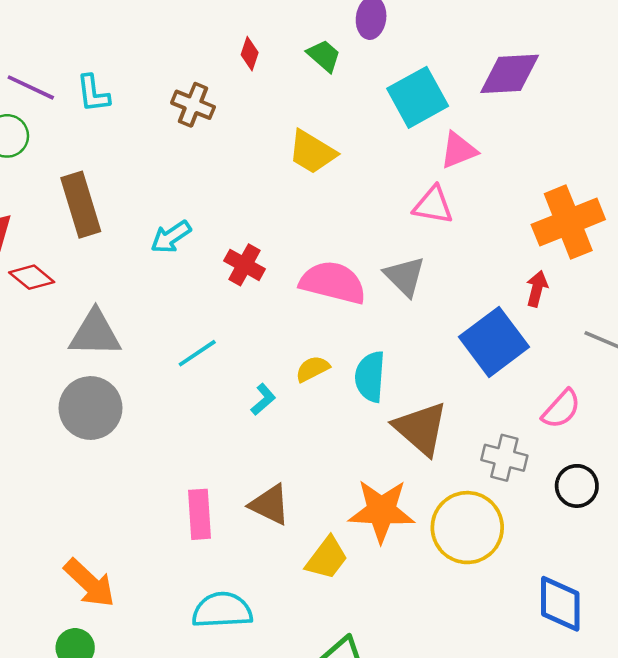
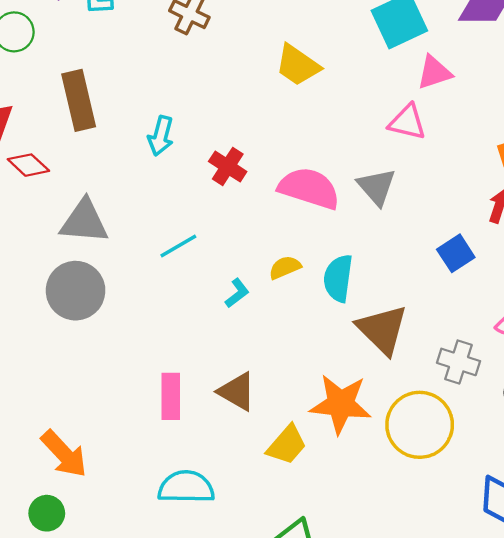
cyan arrow: (171, 237) -> (161, 136), turned -45
blue square: (494, 342) -> (456, 253), size x0.6

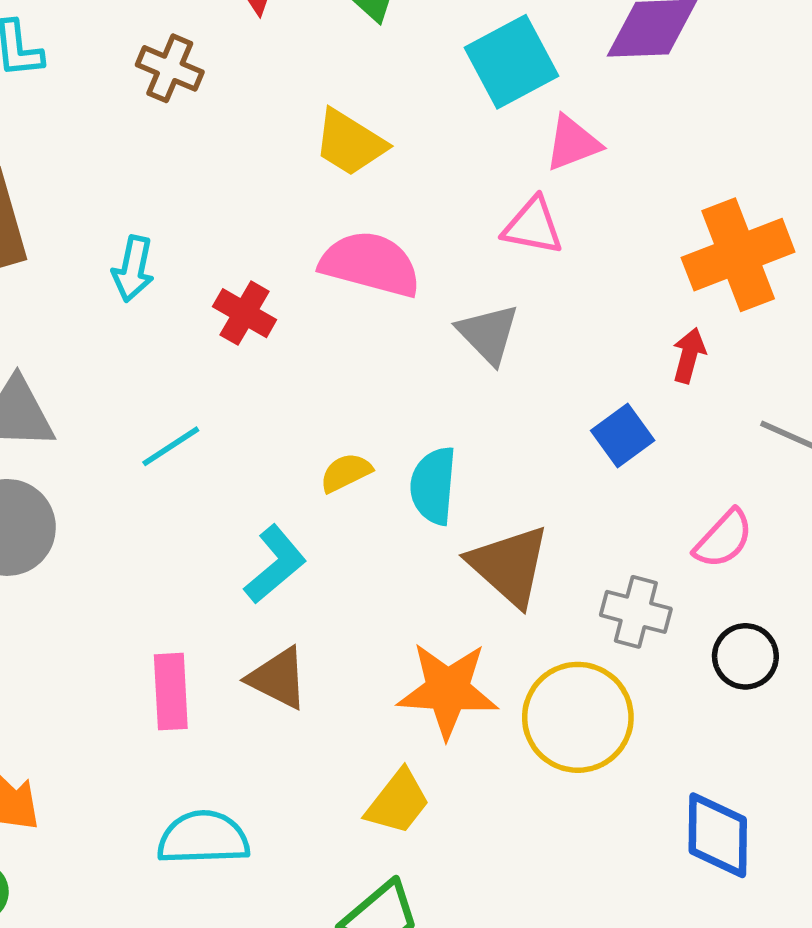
pink semicircle: (309, 188) -> (370, 264), moved
cyan L-shape: (237, 293) -> (275, 564), moved, size x1.6
yellow trapezoid: (287, 445) -> (398, 802), moved

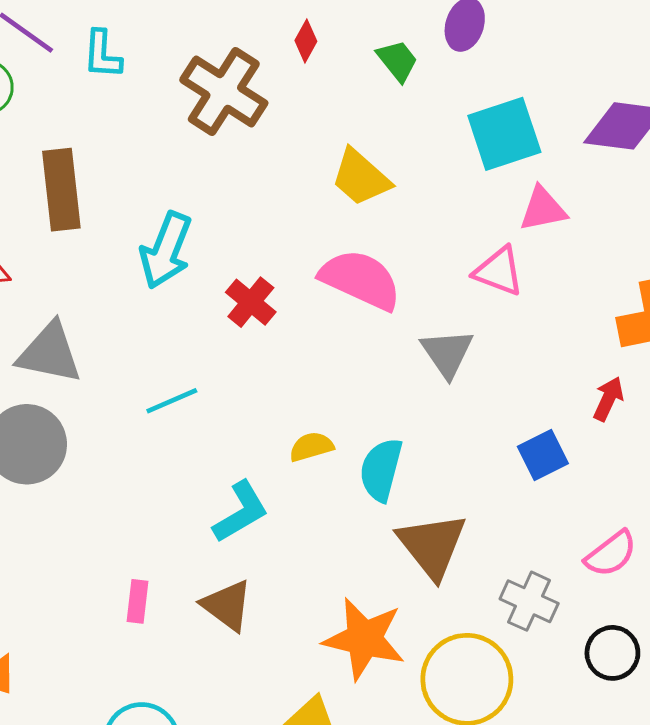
brown cross: (170, 68) -> (224, 92), size x1.6
cyan arrow: (133, 269) -> (166, 250), size x1.4
pink rectangle: (171, 692) -> (138, 601), size x0.7

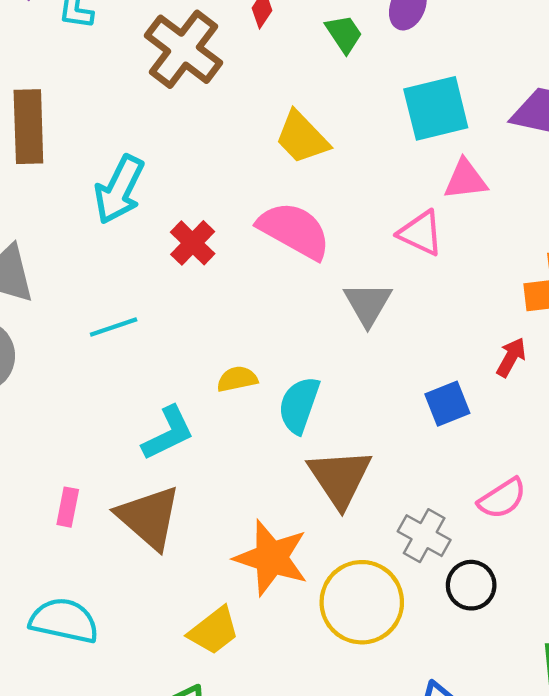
brown triangle: (227, 605) -> (149, 517), size x1.4
black circle: (612, 653) -> (471, 585), moved

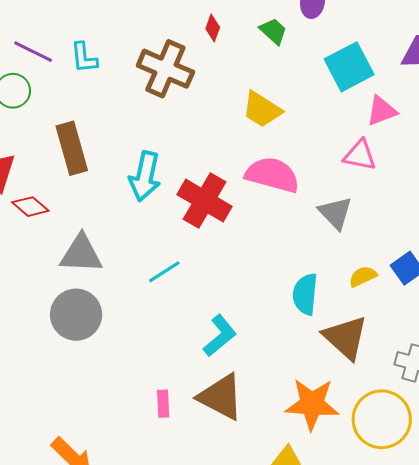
red cross: (193, 243) -> (205, 201), size x1.6
yellow semicircle: (237, 379) -> (363, 276), moved

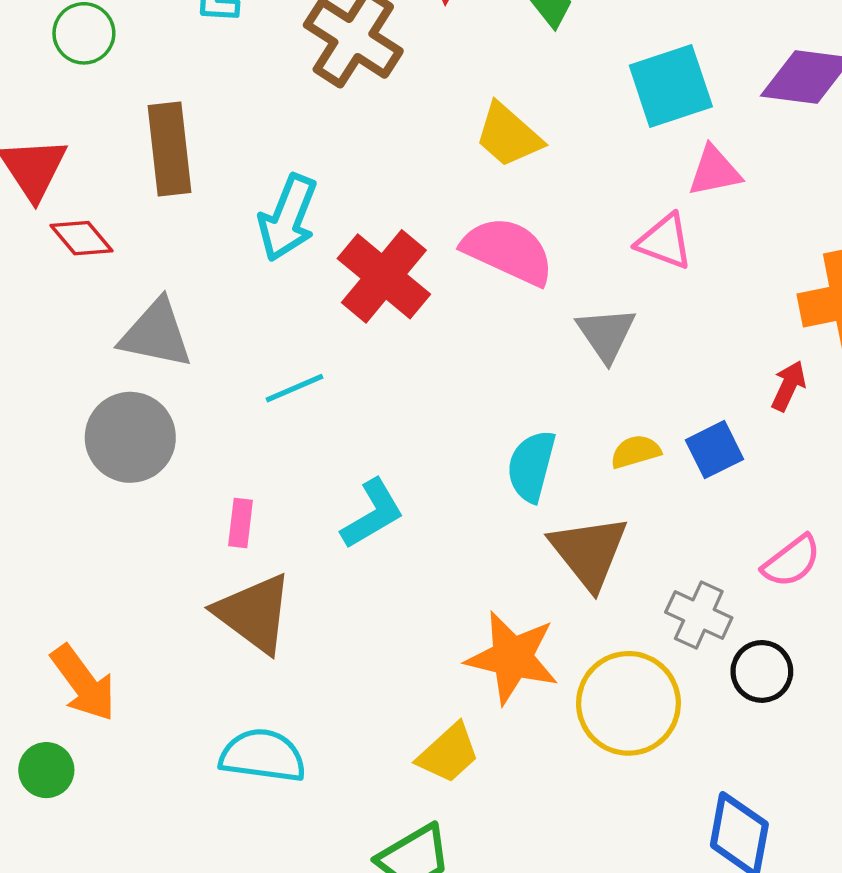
brown triangle: (221, 397) -> (254, 613), moved
pink rectangle: (163, 404) -> (240, 523), moved

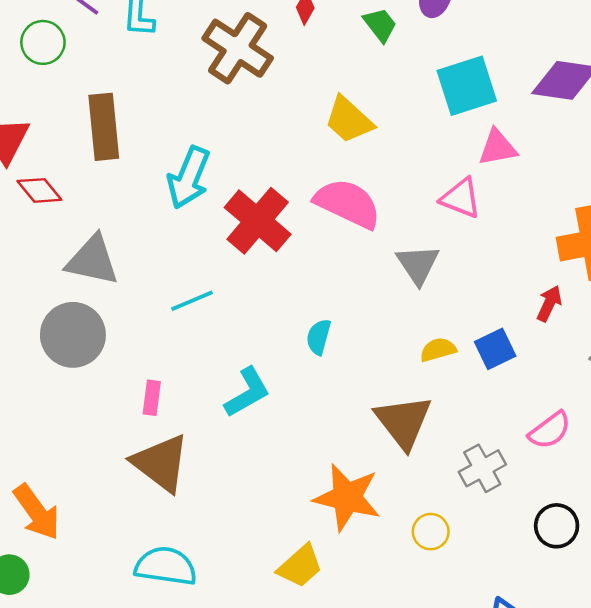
cyan semicircle: (531, 466) -> (319, 337), moved, size x0.7
gray cross: (699, 615) -> (482, 468), turned 36
black circle: (762, 671) -> (557, 526), moved
yellow circle: (628, 703) -> (431, 532), size x0.5

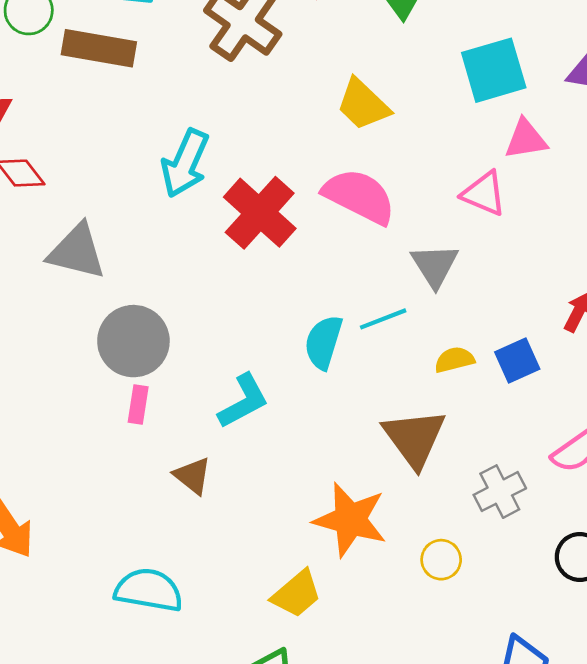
brown rectangle: (104, 127) -> (99, 48), moved, turned -76
cyan line: (192, 301) -> (383, 319), moved
gray circle: (73, 335) -> (133, 341), moved
cyan semicircle: (319, 337) -> (323, 342), size x1.4
brown triangle: (161, 463) -> (192, 476), moved, size x0.6

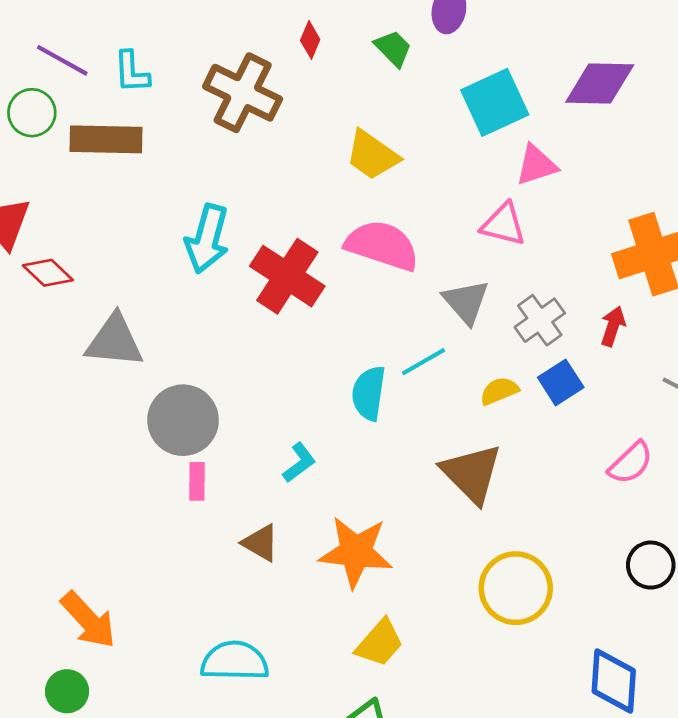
cyan L-shape: (243, 401) -> (299, 463), size x0.7
gray cross: (500, 492) -> (540, 320), moved
orange star: (350, 520) -> (356, 552), moved
yellow circle: (441, 560) -> (516, 588), size x1.8

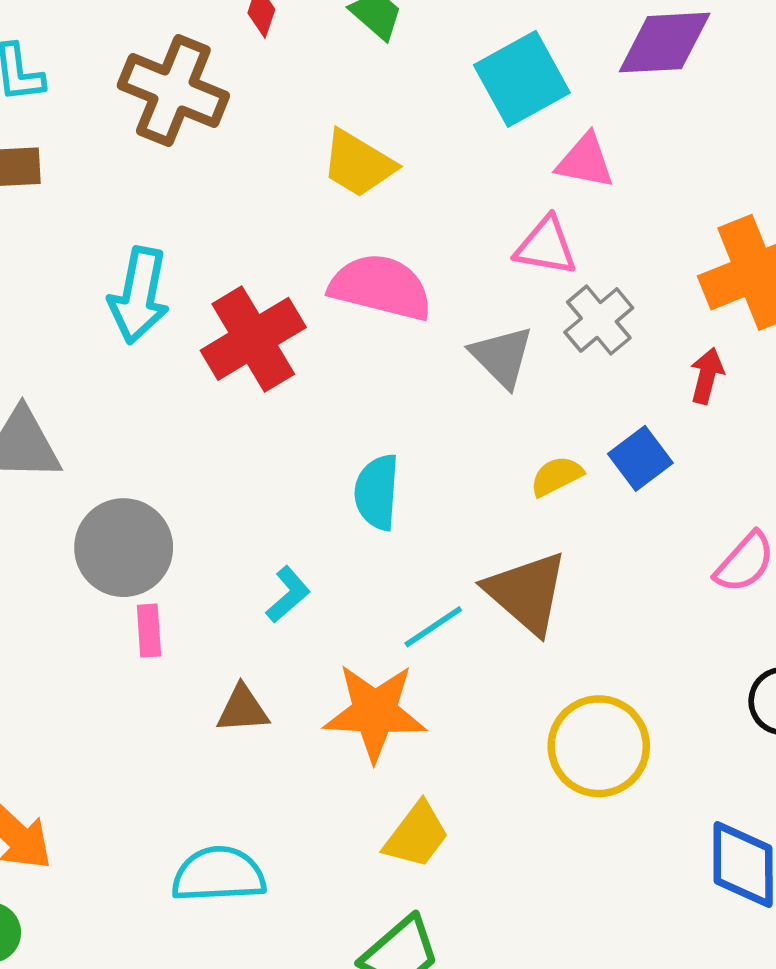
pink triangle: (536, 165) -> (585, 161), turned 33
red cross: (287, 276) -> (253, 339), turned 30
gray cross: (540, 320) -> (599, 320), moved
cyan line: (424, 362) -> (433, 627), moved
brown triangle: (261, 543) -> (243, 709), turned -30

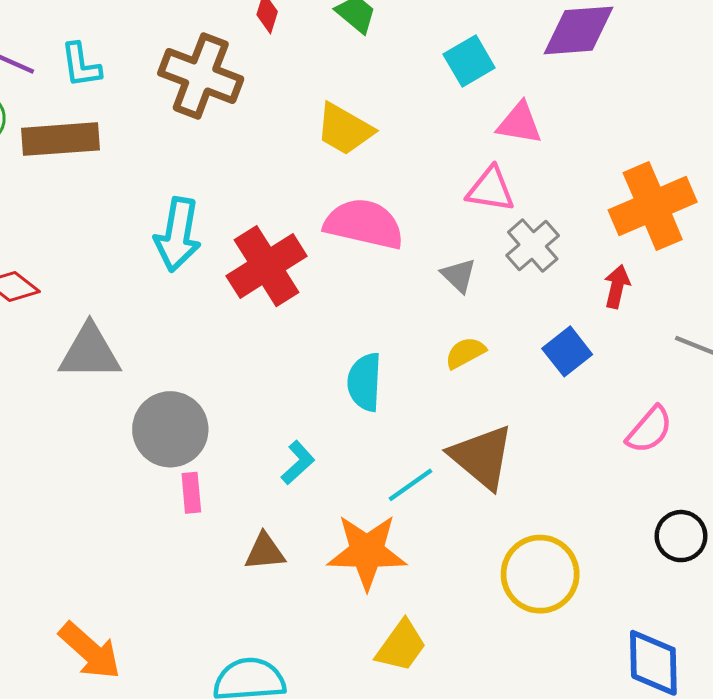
cyan square: (522, 79) -> (469, 61), size x0.7
gray triangle: (502, 357) -> (459, 275), size x0.7
yellow semicircle: (557, 476) -> (465, 353), moved

